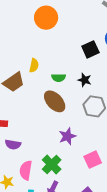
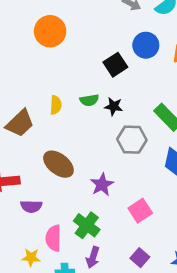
yellow semicircle: (34, 66) -> (56, 105), moved
green semicircle: (59, 78) -> (89, 100), moved
brown ellipse: (55, 101) -> (58, 164), moved

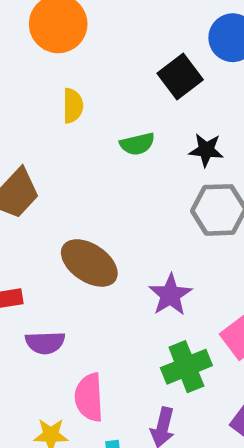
yellow semicircle: (56, 105) -> (73, 106), moved
black star: (114, 106) -> (206, 150), moved
green cross: (87, 225) -> (186, 367), moved, turned 35

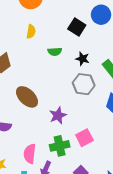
black square: (180, 77) -> (77, 27), turned -30
pink semicircle: (89, 397) -> (30, 154), moved

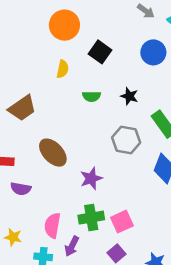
black square: (77, 27) -> (100, 52), moved
black star: (82, 59) -> (129, 96), moved
pink square: (84, 138) -> (122, 222), moved

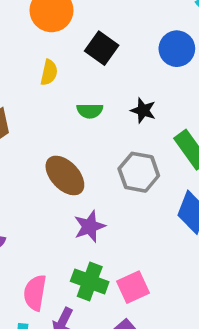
brown ellipse: (53, 153) -> (65, 175), moved
green cross: (91, 218) -> (90, 282), turned 30

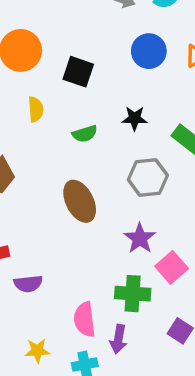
brown ellipse: (65, 175) -> (80, 201), turned 33
purple star: (90, 226) -> (140, 238), moved
pink square: (133, 287) -> (172, 267), moved

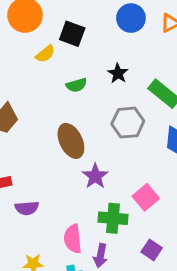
yellow semicircle: (36, 109) -> (45, 54), moved, turned 54
black star: (135, 118) -> (118, 73), turned 30
purple star: (140, 238) -> (95, 176), moved

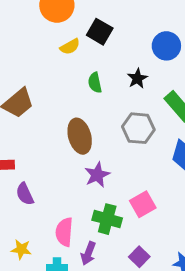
blue circle: (131, 18) -> (166, 46), moved
green semicircle: (76, 85) -> (95, 83), turned 84
purple semicircle: (27, 208) -> (25, 194), turned 60

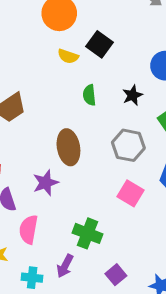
yellow semicircle: (70, 47) -> (68, 56), turned 42
purple star: (97, 175) -> (46, 183), moved
pink square: (143, 204) -> (130, 193), moved, turned -35
pink semicircle: (64, 232) -> (28, 229), moved

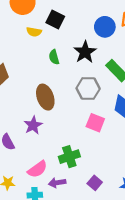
black star: (133, 95) -> (85, 52), size x1.5
pink semicircle: (28, 229) -> (37, 169), moved, turned -126
green cross: (88, 233) -> (69, 157), turned -30
purple arrow: (65, 266) -> (57, 183), turned 63

